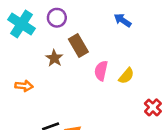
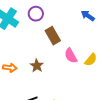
brown star: (54, 58) -> (37, 66), moved
pink semicircle: (101, 71) -> (71, 56), turned -42

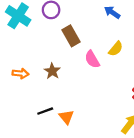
yellow semicircle: (91, 60) -> (116, 49), moved

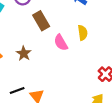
yellow semicircle: (116, 49) -> (83, 33), turned -48

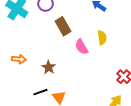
brown star: (24, 53) -> (49, 67), moved

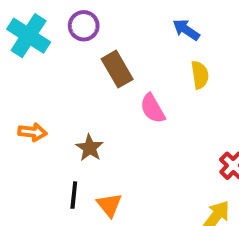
yellow semicircle: (102, 38) -> (200, 75), moved
black line: (40, 92) -> (74, 195), turned -64

